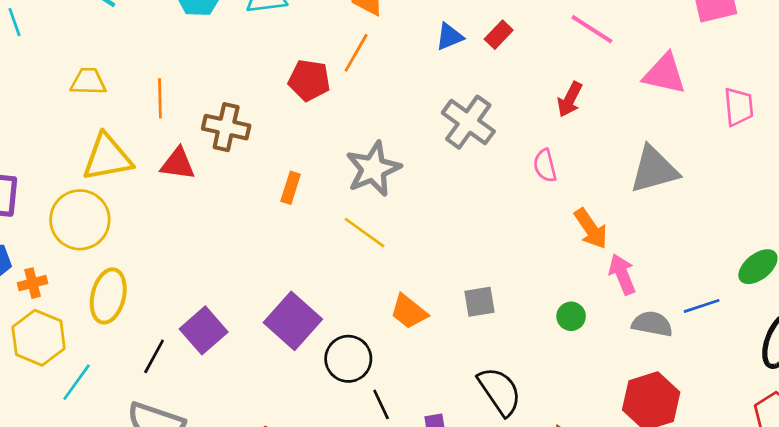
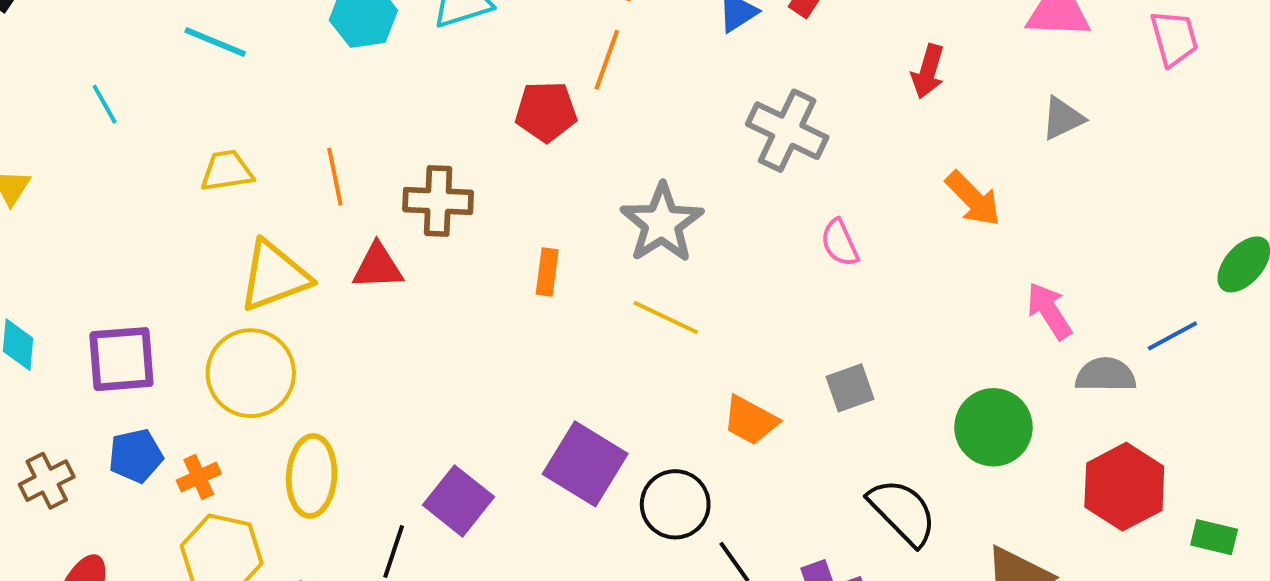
pink semicircle: (545, 166) -> (840, 243), moved
gray triangle: (654, 170) -> (1063, 118), moved, size x0.6
orange arrow: (591, 229) -> (973, 199), moved
green circle: (571, 316) -> (993, 427), moved, size x1.8

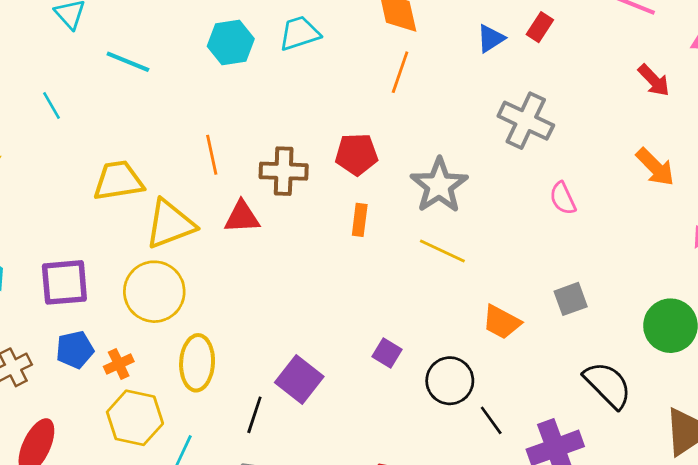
red arrow: (928, 71) -> (654, 80), moved, turned -60
red pentagon: (546, 112) -> (356, 154), moved
yellow trapezoid: (227, 171) -> (118, 181), moved, size x1.4
purple square: (585, 464) -> (387, 353), size x0.5

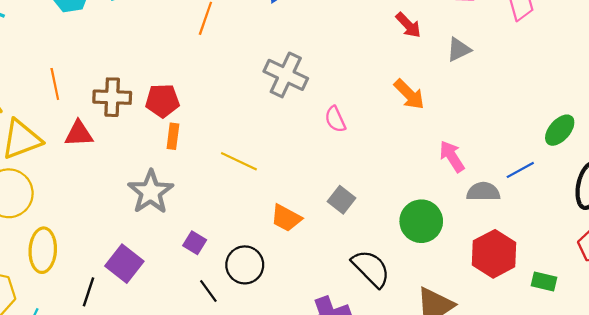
gray cross: (526, 121) -> (286, 75), moved
red pentagon: (356, 154) -> (162, 101), moved
gray star: (439, 185) -> (151, 192), moved
gray square: (571, 299) -> (341, 200), turned -32
black line: (491, 420) -> (208, 291), moved

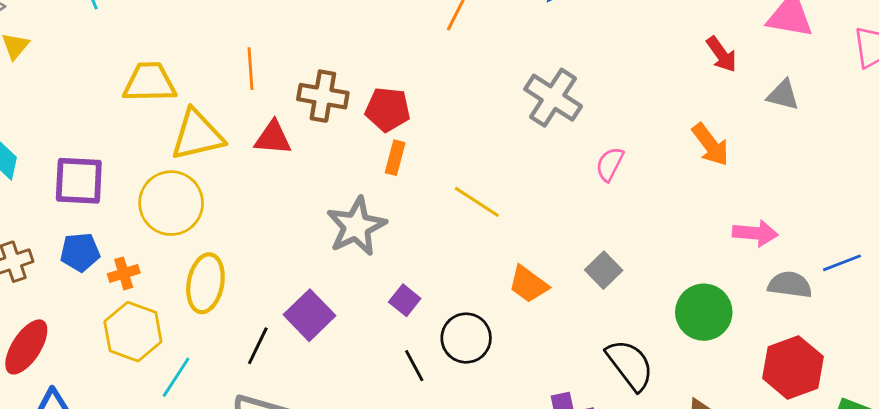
gray triangle: (459, 49) -> (783, 95), turned 32
pink semicircle: (335, 119) -> (610, 164), turned 44
pink arrow: (452, 156) -> (755, 233), turned 120

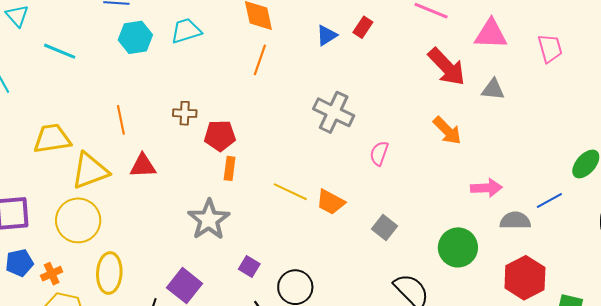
red arrow: (721, 54) -> (447, 67), size x1.6
brown cross: (323, 96) -> (185, 113), moved, size x0.7
orange trapezoid: (528, 284) -> (331, 202), moved

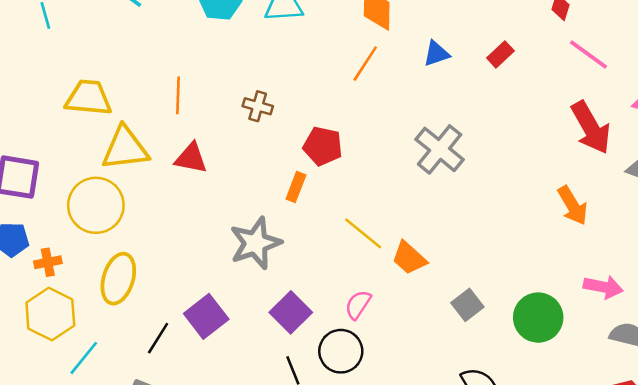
blue triangle: (327, 35) -> (436, 54), moved
red pentagon: (220, 136) -> (323, 146), moved
pink semicircle: (379, 153) -> (358, 305), moved
green circle: (458, 247) -> (538, 318), moved
purple square: (249, 267) -> (291, 312), size x1.5

